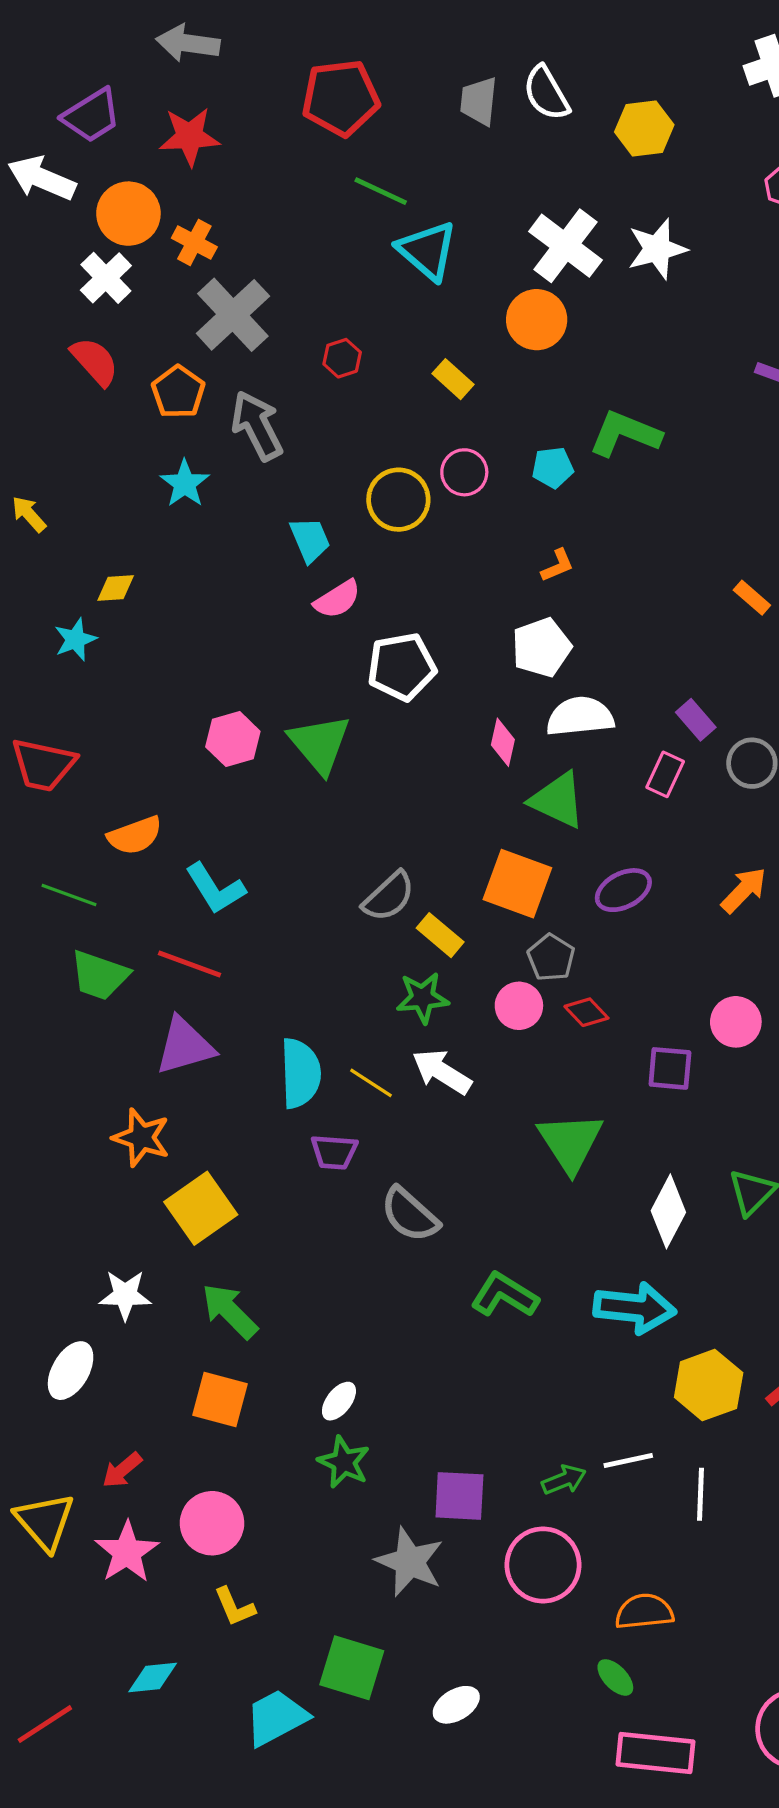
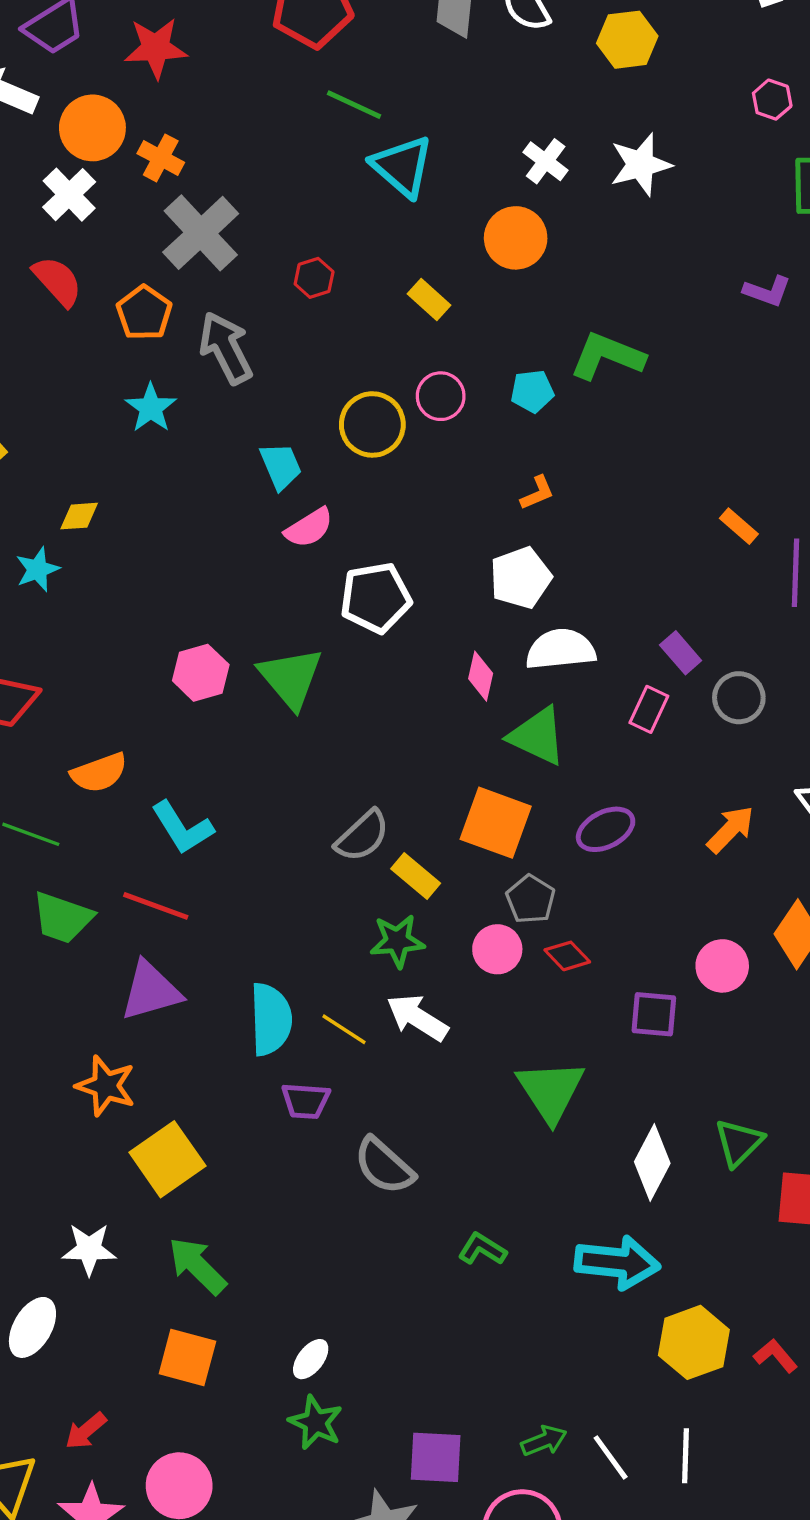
white cross: (566, 246) -> (546, 161), size x0.6
green L-shape: (504, 1295) -> (482, 1249), size x0.7
white line: (628, 1461) -> (611, 1457), moved, turned 66

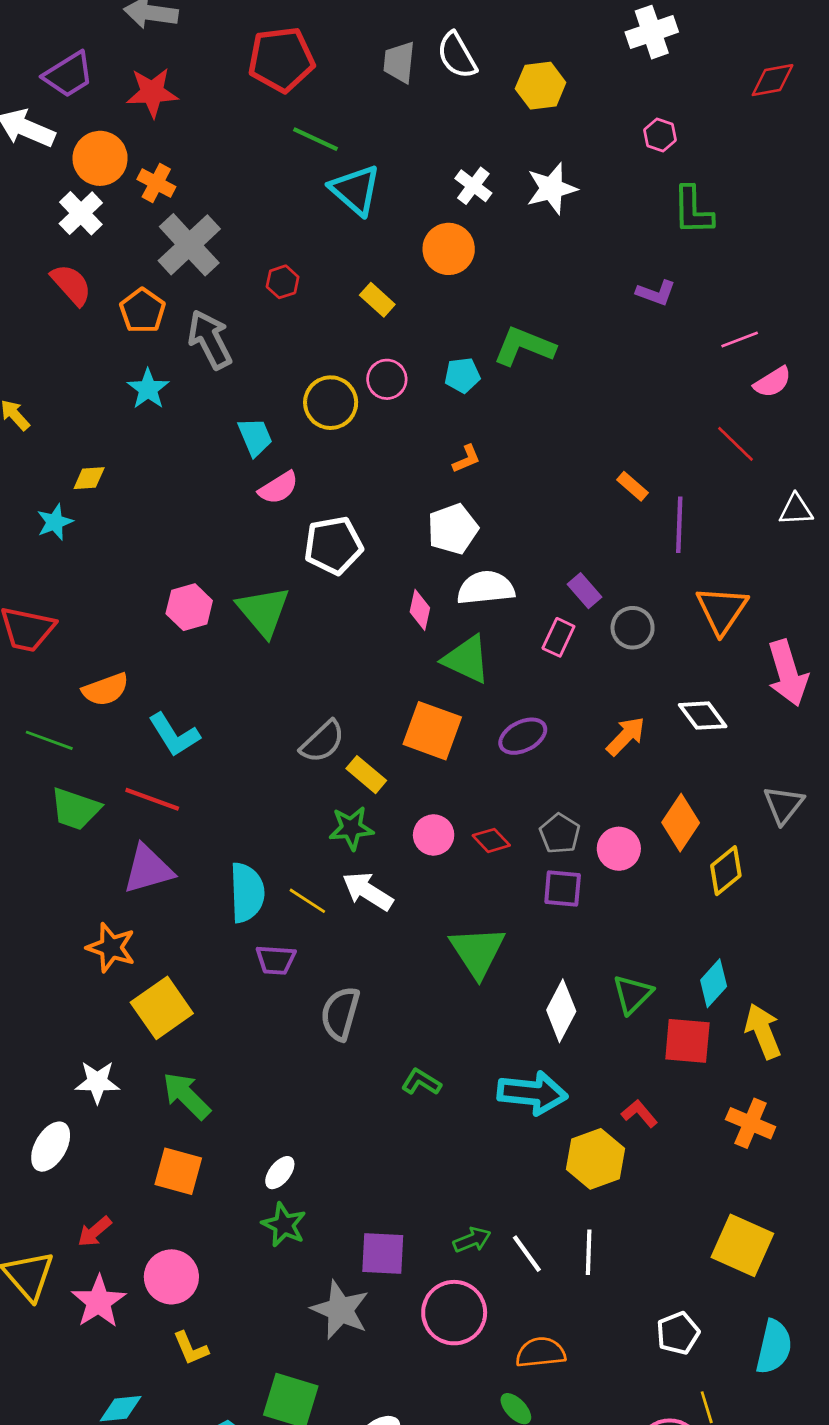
gray pentagon: (531, 899) -> (560, 834), moved
gray semicircle: (384, 1166) -> (340, 1013), turned 64
red L-shape: (776, 1356) -> (639, 1114), moved

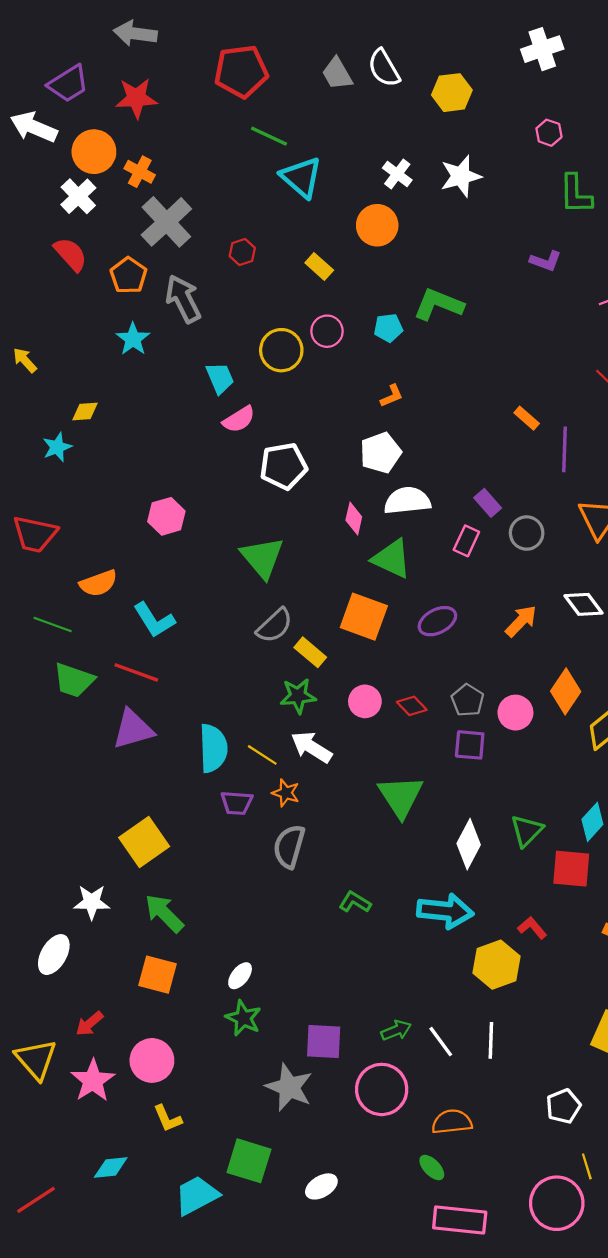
gray trapezoid: (399, 62) -> (337, 74), turned -36
green triangle: (263, 611) -> (262, 558), moved
orange star: (111, 948) -> (286, 793), moved, size x0.7

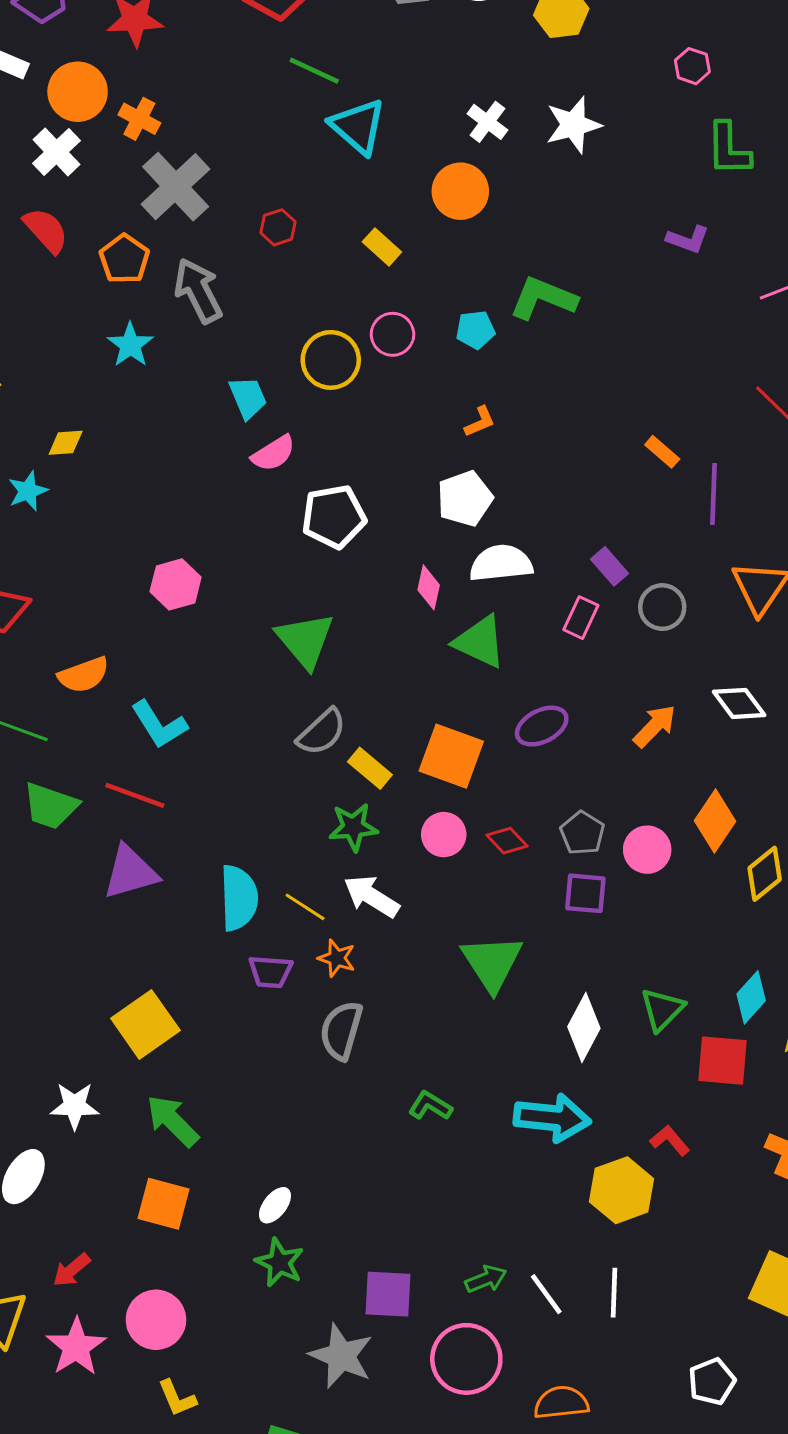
orange square: (364, 617) -> (451, 756), moved

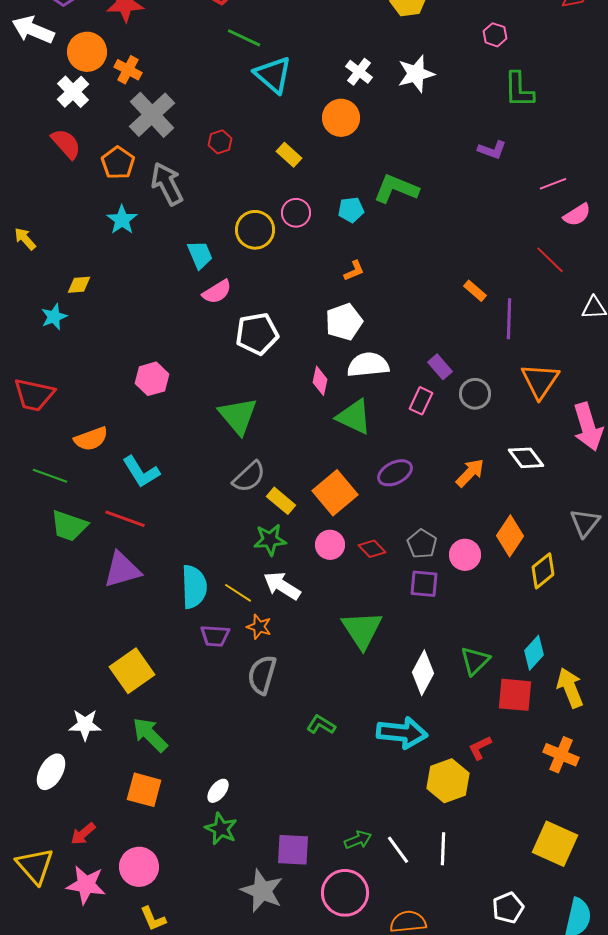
orange square: (451, 756) -> (335, 493), turned 30
red L-shape: (670, 1140) -> (480, 748), turned -76
pink star: (76, 1347) -> (86, 885), turned -30

